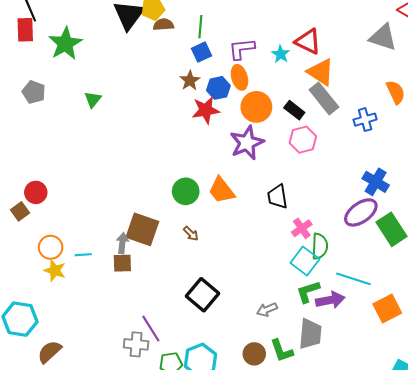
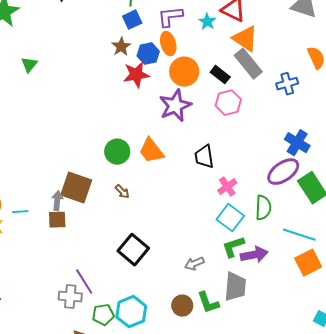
green semicircle: (320, 246) -> (263, 208), moved
cyan line: (353, 279) -> (299, 235), moved

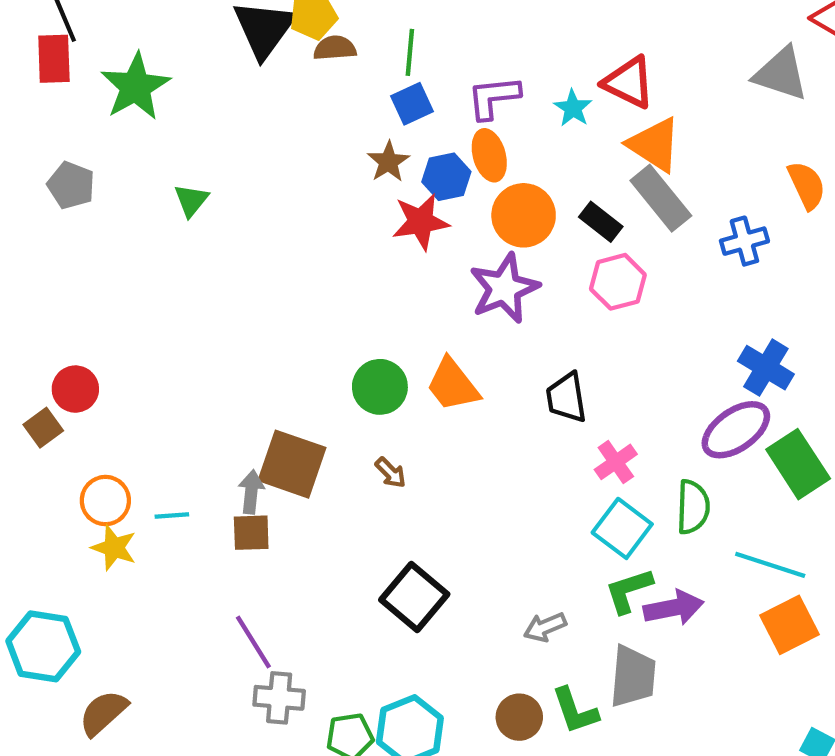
purple line: (84, 282) -> (253, 642), moved

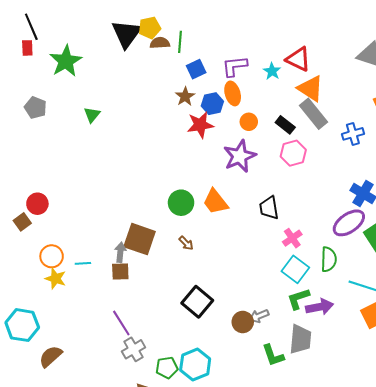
green line: (410, 52) -> (180, 42), moved
red rectangle: (54, 59) -> (27, 48), size x0.7
orange circle: (524, 215) -> (249, 122), size x0.6
gray cross: (279, 698) -> (133, 349), turned -35
brown circle: (519, 717) -> (243, 322), moved

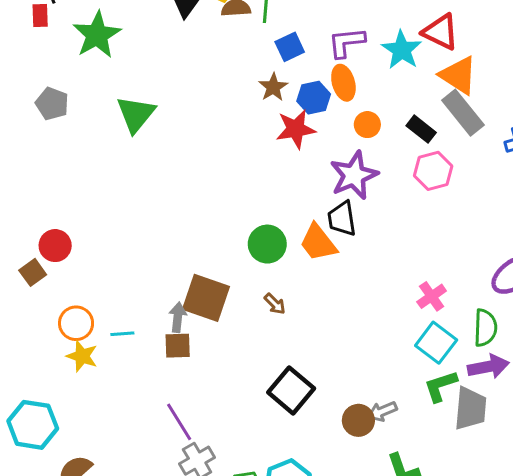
cyan star: (272, 71) -> (402, 50), size x1.5
green triangle: (92, 115) -> (136, 114), size x1.6
black trapezoid: (269, 208) -> (342, 219), moved
purple arrow: (320, 307) -> (488, 367), moved
gray trapezoid: (300, 339) -> (470, 408), moved

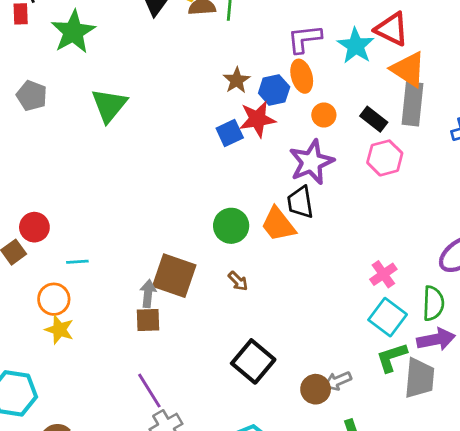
blue square: (290, 47) -> (230, 133), moved
gray rectangle: (463, 113) -> (413, 104), turned 45
cyan line: (122, 334) -> (77, 262), moved

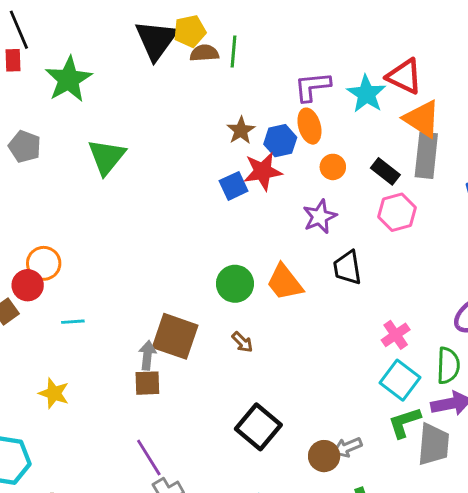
purple star: (311, 162) -> (320, 217), size x0.7
black trapezoid: (300, 202) -> (347, 268), moved
orange circle: (54, 299) -> (44, 263), moved

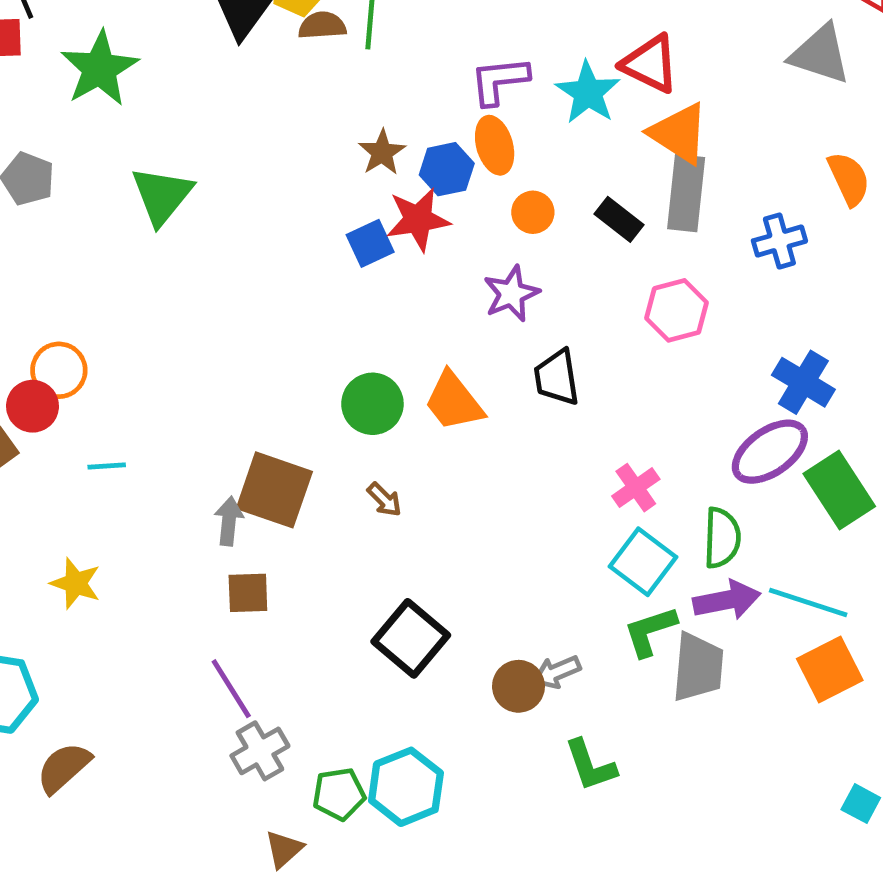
pink hexagon: (397, 212) -> (676, 310), moved
brown square: (147, 383) -> (248, 593), moved

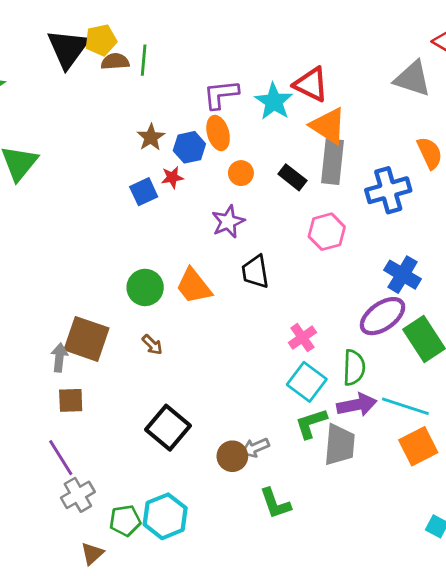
red star: (418, 219) -> (172, 177), size x0.6
blue cross: (779, 241) -> (388, 190), size x1.4

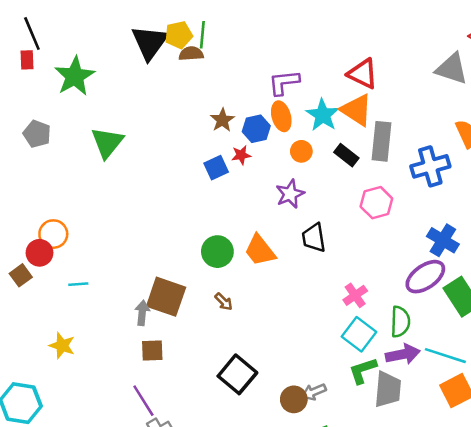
green line: (144, 60) -> (202, 35), moved
cyan star: (274, 102) -> (323, 115), moved
orange triangle: (328, 126) -> (356, 110), moved

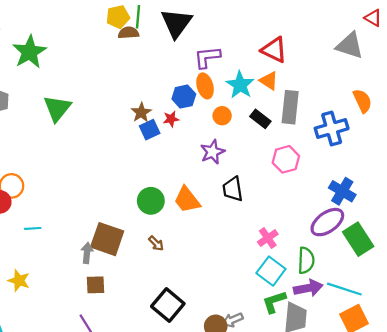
black triangle: (150, 42) -> (176, 23), moved
orange triangle: (356, 110) -> (269, 81), size x0.7
brown star: (222, 120) -> (141, 113), moved

